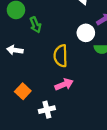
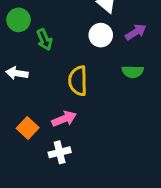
white circle: (86, 33) -> (101, 35), moved
pink arrow: (64, 84) -> (64, 119), moved

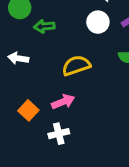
green arrow: (44, 40) -> (44, 26), turned 108
yellow semicircle: (78, 81) -> (76, 66), turned 72

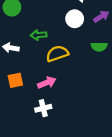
green arrow: (44, 26) -> (39, 35), moved
orange square: (28, 110) -> (15, 80), moved, turned 35

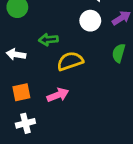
green semicircle: (99, 47) -> (119, 53), turned 105
white cross: (43, 108) -> (25, 123), moved

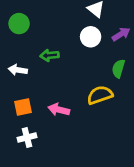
yellow semicircle: (70, 61) -> (100, 95), moved
pink arrow: (58, 95) -> (59, 110), turned -144

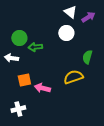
green circle: (19, 24) -> (19, 38), moved
purple arrow: (121, 34) -> (88, 17), moved
orange square: (23, 107) -> (24, 80), moved

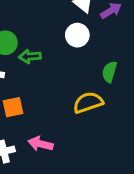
pink arrow: (42, 88) -> (41, 144), moved

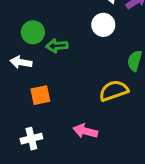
pink arrow: (41, 144) -> (85, 131), moved

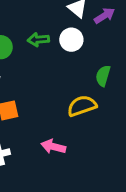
green arrow: (57, 46) -> (38, 40), moved

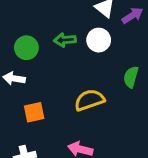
yellow semicircle: (82, 106) -> (89, 100), moved

